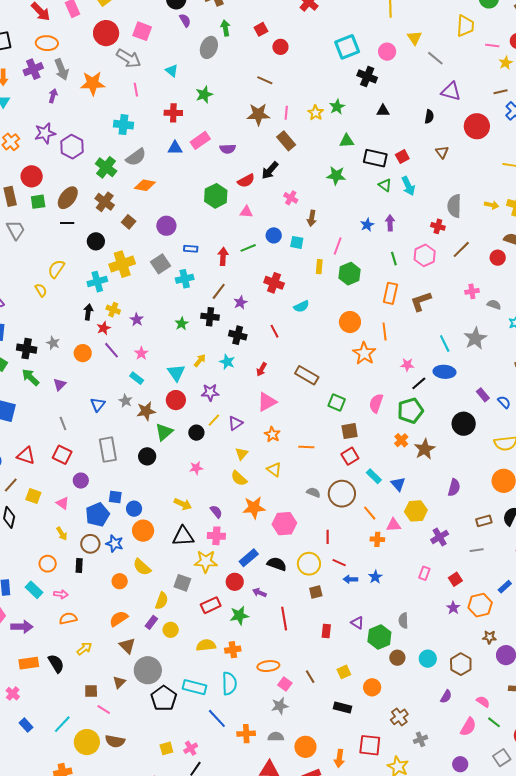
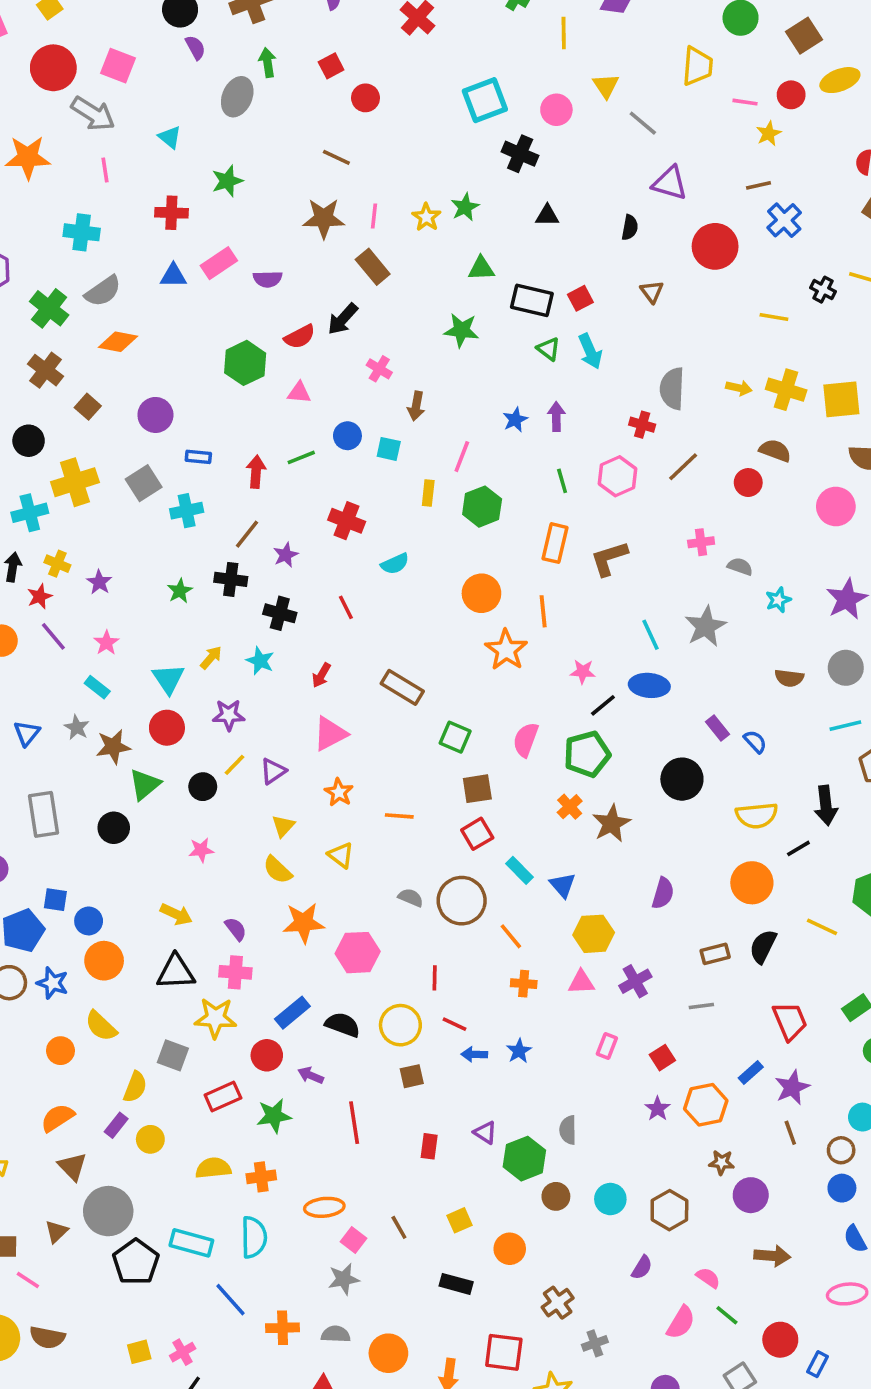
pink triangle: (394, 525) -> (581, 982), moved

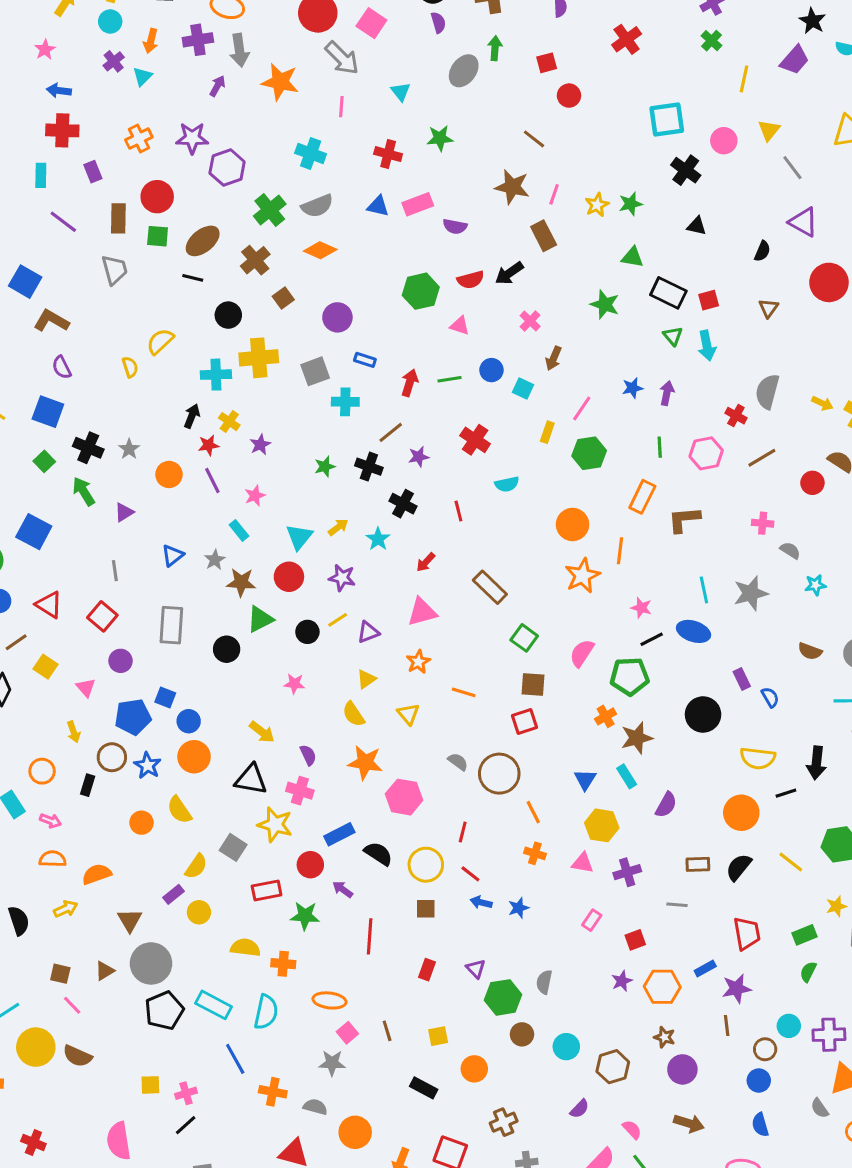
cyan rectangle: (519, 870) -> (627, 776), moved
orange semicircle: (58, 1118) -> (97, 874), moved

